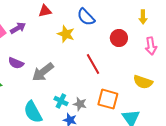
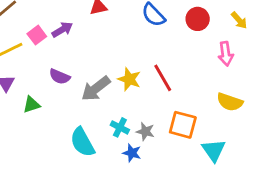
yellow arrow: (143, 17) -> (239, 20), moved, turned -40
yellow star: (66, 34) -> (129, 79), moved
red circle: (119, 38) -> (198, 19), moved
pink arrow: (151, 46) -> (226, 54), moved

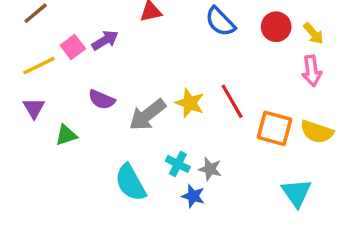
yellow arrow: (239, 20) -> (313, 33), moved
orange square: (183, 125) -> (274, 128), moved

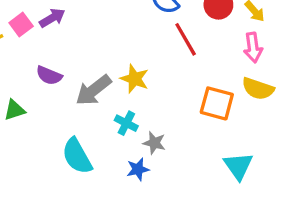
red line: (232, 101) -> (186, 39), moved
yellow semicircle: (317, 132) -> (258, 89), moved
cyan cross: (178, 164) -> (126, 123), moved
blue star: (193, 196) -> (138, 169), turned -30

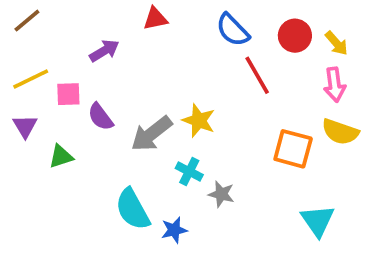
pink square: (21, 24) -> (68, 94), moved, turned 35
purple semicircle: (49, 75) -> (101, 117), turned 30
blue star: (138, 169) -> (174, 230), moved

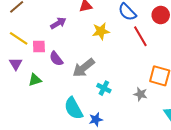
yellow line: (31, 79) -> (19, 38), turned 60
yellow star: (199, 121) -> (101, 31), moved, turned -30
gray star: (221, 194) -> (140, 94), moved

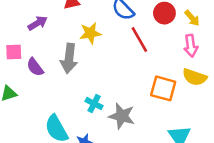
gray arrow: (84, 68) -> (69, 58), moved, turned -45
gray star: (140, 94) -> (122, 116), moved, size x1.5

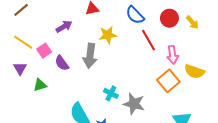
pink arrow: (191, 46) -> (173, 55), moved
pink square: (14, 52) -> (44, 51), turned -32
orange square: (163, 88) -> (168, 81), turned 35

